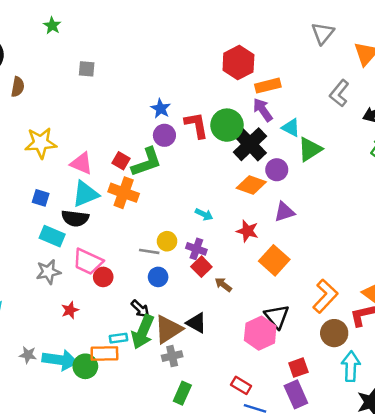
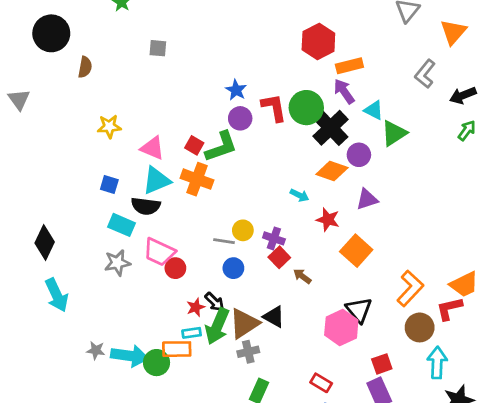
yellow star: (41, 143) -> (109, 126), size x0.7
cyan arrow: (204, 214) -> (300, 195), moved
red star: (70, 310) -> (196, 307), moved

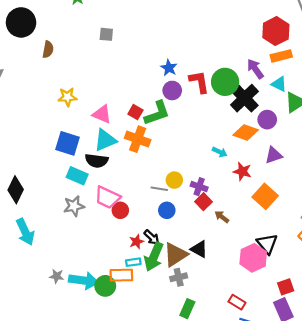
red hexagon: (318, 41) -> (276, 31), moved
orange rectangle: (349, 66) -> (281, 56), moved
blue square: (109, 184) -> (67, 143), size x1.6

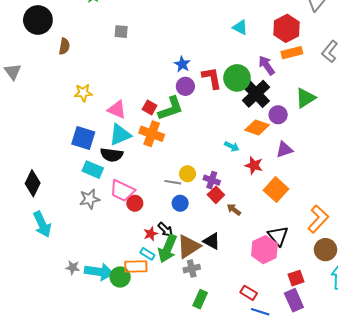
cyan triangle: (279, 84) -> (240, 27), moved
cyan rectangle: (133, 262) -> (147, 254), turned 40

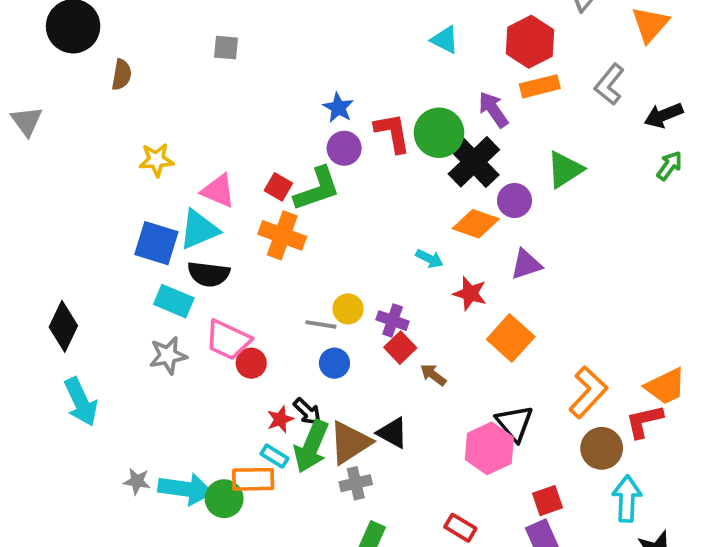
cyan triangle: (120, 135) -> (199, 230), moved

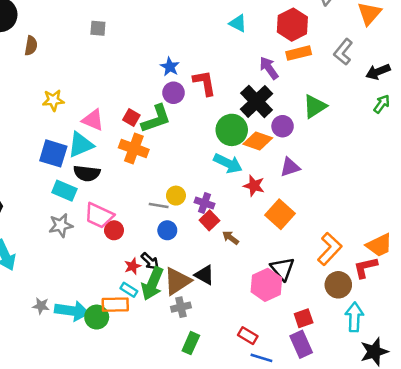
green circle: (439, 133) -> (232, 130), moved
cyan arrow: (429, 259) -> (228, 163), size x1.6

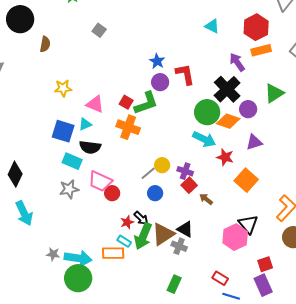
gray square: (98, 28) -> (99, 30), turned 32
cyan triangle: (81, 145) -> (85, 124), size x0.6
gray line: (159, 206) -> (148, 173), turned -49
gray cross: (181, 307) -> (179, 246), moved, turned 35
green circle: (97, 317) -> (78, 278), moved, size x1.4

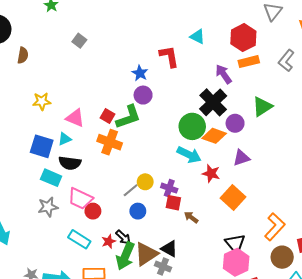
red L-shape: (185, 74) -> (169, 56), moved
red square: (189, 185) -> (173, 203), turned -35
pink hexagon: (235, 237) -> (236, 262), moved
cyan rectangle: (124, 241) -> (79, 239), moved, size x1.5

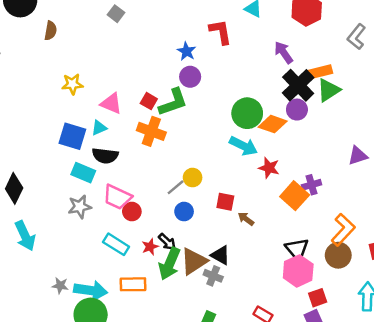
orange rectangle: (249, 62) -> (320, 72), moved
black cross: (213, 102) -> (298, 85), moved
purple triangle: (241, 158) -> (358, 156), moved
purple cross: (169, 188) -> (312, 185), moved, turned -35
brown circle: (282, 257) -> (338, 255), moved

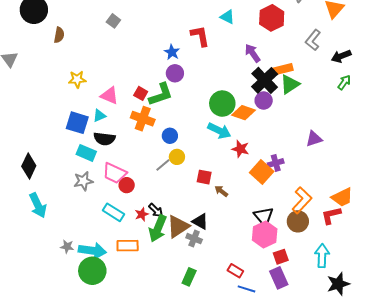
blue circle: (184, 212) -> (170, 136), moved

